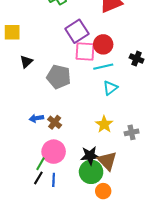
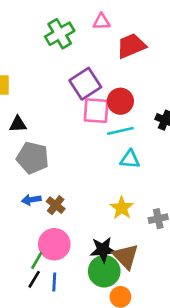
black triangle: (26, 62) -> (18, 124), turned 40
gray pentagon: (59, 77) -> (33, 158), moved
cyan triangle: (110, 88) -> (130, 159), turned 42

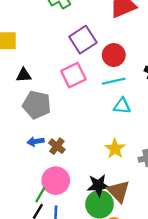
pink square: (96, 111) -> (73, 75), moved, turned -30

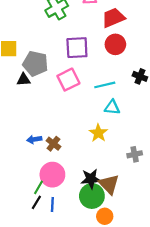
purple square: (83, 40) -> (77, 48), turned 30
red circle: (114, 55) -> (115, 44), moved
gray pentagon: (37, 105) -> (35, 64), moved
yellow star: (115, 149) -> (98, 133), moved

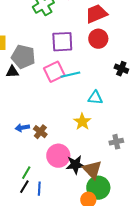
cyan line: (105, 85) -> (70, 75), moved
pink circle: (52, 175) -> (58, 156), moved
green circle: (92, 196) -> (98, 188), moved

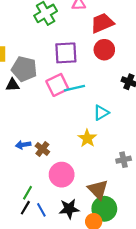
cyan triangle: (95, 98) -> (101, 113), turned -35
black star: (75, 165) -> (69, 209), moved
blue line: (39, 189) -> (41, 210), turned -32

